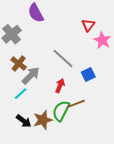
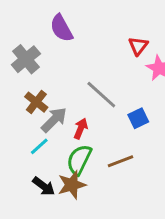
red arrow: (60, 86) -> (81, 129), moved
green semicircle: (61, 111) -> (79, 160), moved

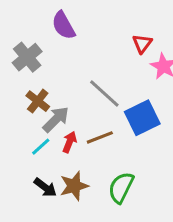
blue square: (138, 118) -> (142, 118), size x1.6
red arrow: (81, 129) -> (70, 142), moved
green semicircle: (79, 160) -> (121, 187), moved
brown line: (121, 161) -> (100, 137), moved

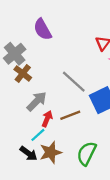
brown cross: (38, 101) -> (23, 73), moved
cyan line: (41, 147) -> (38, 135), moved

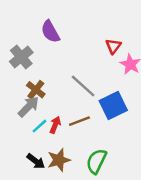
brown cross: (23, 73) -> (36, 90), moved
gray arrow: (37, 101) -> (29, 107), moved
cyan line: (38, 135) -> (39, 126), moved

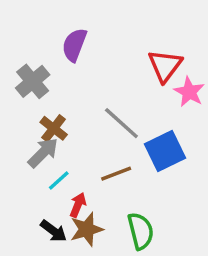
purple semicircle: (50, 32) -> (74, 45), turned 50
red triangle: (113, 46) -> (165, 66), size x1.5
red arrow: (55, 125) -> (78, 205), moved
green semicircle: (96, 161) -> (141, 231), turned 140

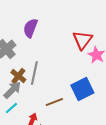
gray line: (121, 123) -> (34, 73), moved, turned 60
cyan line: (59, 181) -> (11, 108), moved

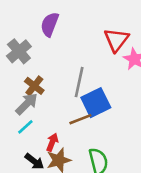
gray line: (34, 73) -> (79, 82), moved
blue square: (82, 89) -> (96, 103), moved

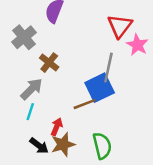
gray line: (79, 82) -> (108, 68), moved
brown cross: (34, 86) -> (49, 63), moved
cyan line: (25, 127) -> (30, 112), turned -30

